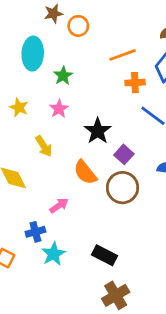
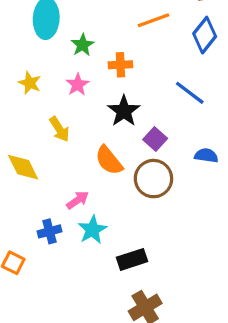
orange cross: (135, 83) -> (120, 65), moved
cyan star: (53, 254) -> (92, 230), moved
black rectangle: (105, 255) -> (132, 259), turned -45

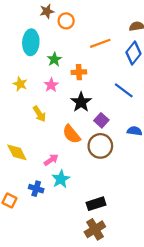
yellow diamond: (23, 167) -> (17, 152), moved
blue cross: (50, 231) -> (36, 189), moved, turned 32
black rectangle: (132, 259) -> (96, 204), moved

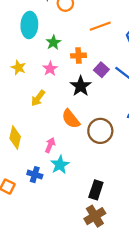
yellow arrow: (39, 114) -> (38, 98), turned 70
purple square: (101, 120) -> (101, 70), moved
yellow diamond: (17, 152) -> (15, 137), turned 40
pink arrow: (51, 160) -> (50, 145), turned -32
black rectangle: (96, 204) -> (96, 190), turned -54

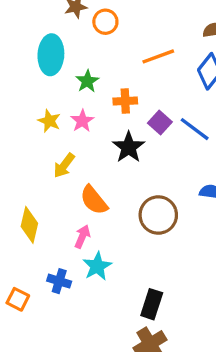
yellow star: (18, 68) -> (49, 121), moved
orange semicircle: (71, 119) -> (94, 200), moved

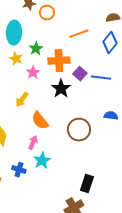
orange cross: (125, 101) -> (59, 61), size x1.5
yellow star: (49, 121) -> (16, 59), moved
blue line: (195, 129) -> (101, 78), turned -30
black rectangle: (152, 304) -> (87, 184), moved

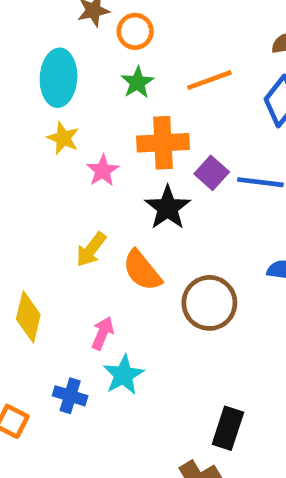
green star: (36, 49) -> (137, 82), moved
yellow arrow: (22, 100) -> (91, 250), moved
orange semicircle: (40, 121) -> (142, 270), moved

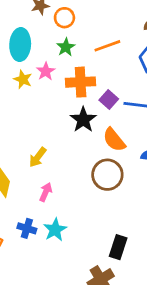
pink star: (103, 171) -> (46, 71), moved
yellow arrow: (91, 250) -> (38, 157), moved
orange semicircle: (142, 270) -> (114, 140), moved
cyan star: (124, 375) -> (55, 230), moved

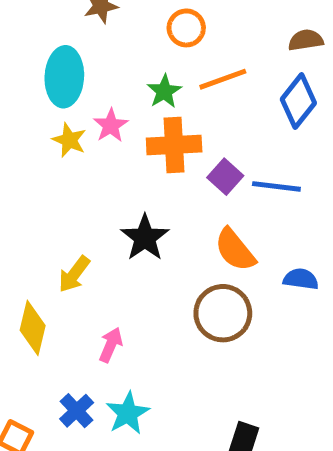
orange circle: (64, 18) -> (186, 28), moved
green star: (66, 47) -> (164, 91), moved
black star: (83, 120) -> (145, 238), moved
yellow arrow: (38, 157) -> (74, 274), moved
blue cross: (27, 228) -> (77, 411), turned 30

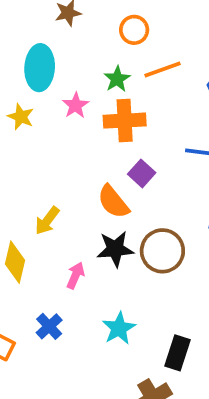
yellow star: (69, 140) -> (21, 117), moved
purple square: (225, 177) -> (142, 173), moved
black star: (145, 238) -> (115, 249), moved, turned 30
orange semicircle: (235, 250) -> (113, 202), moved
cyan star: (128, 413) -> (119, 328), moved

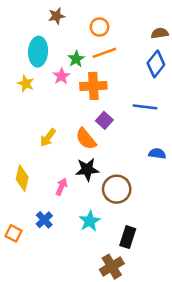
orange line: (162, 70) -> (104, 53), moved
green star: (117, 79) -> (76, 59), moved
yellow arrow: (47, 221) -> (48, 138), moved
brown circle: (162, 251) -> (117, 189), moved

